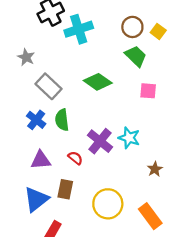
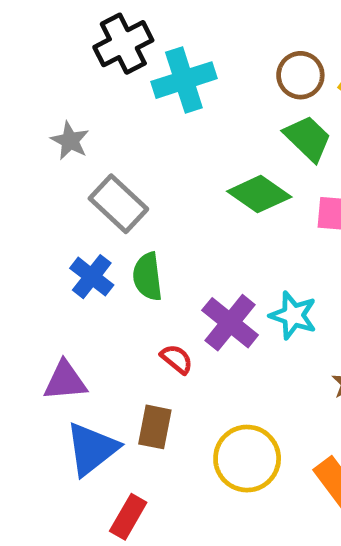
green diamond: (98, 82) -> (259, 194), moved
purple triangle: (41, 160) -> (65, 381), moved

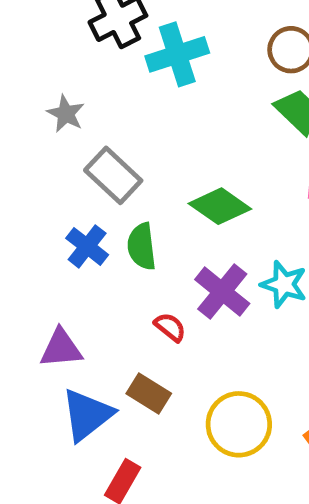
green diamond: (259, 194) -> (220, 206), moved
brown rectangle: (155, 427) -> (149, 393), turned -69

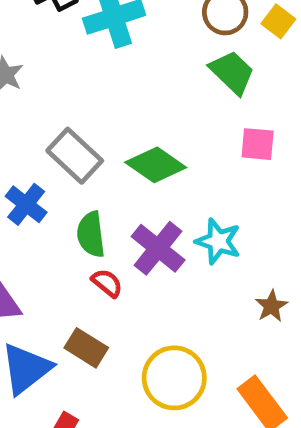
gray rectangle: (113, 175) -> (75, 156), moved
green semicircle: (142, 246) -> (91, 234), moved

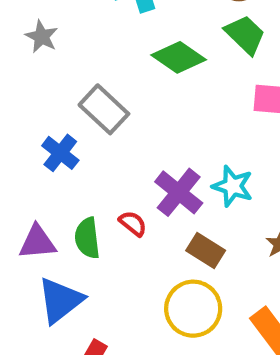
green diamond: (156, 165) -> (179, 57), moved
green semicircle: (91, 234) -> (87, 238), moved
brown rectangle: (86, 348) -> (206, 251), moved

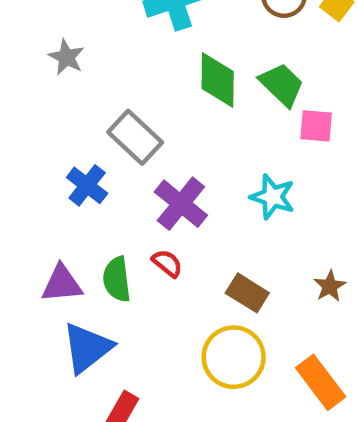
green trapezoid: (245, 35) -> (282, 85), moved
green diamond: (179, 57) -> (218, 80), turned 56
cyan star: (233, 186) -> (273, 197), moved
purple cross: (179, 192) -> (181, 204), moved

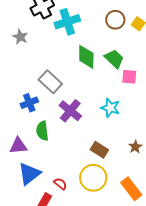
gray star: (66, 57) -> (20, 37), moved
blue cross: (87, 185) -> (29, 103), turned 30
red semicircle: (167, 263) -> (60, 184), moved
green semicircle: (117, 279) -> (42, 131), moved

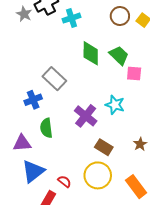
cyan cross: (67, 22) -> (71, 18), size x0.7
gray star: (20, 37) -> (24, 14), moved
purple cross: (70, 111) -> (86, 116), moved

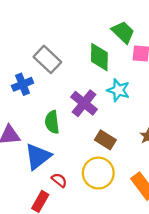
green diamond: (91, 53) -> (99, 57), moved
green semicircle: (46, 128) -> (52, 122), moved
blue triangle: (33, 171) -> (38, 156), moved

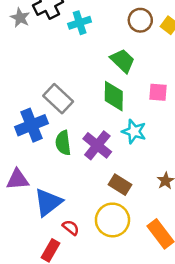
green trapezoid: (123, 32) -> (123, 61), moved
blue cross: (23, 84) -> (32, 125), size x1.4
green semicircle: (52, 122) -> (63, 143), moved

